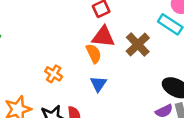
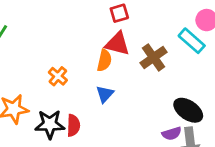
orange semicircle: (94, 54) -> (104, 60), turned 30

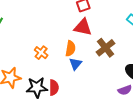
brown cross: (154, 57) -> (106, 48), moved
orange semicircle: (104, 60) -> (70, 48), moved

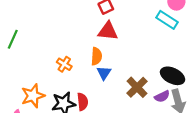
brown cross: (106, 48) -> (137, 87), moved

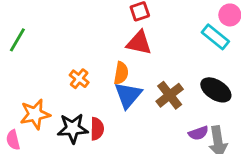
blue triangle: (104, 73) -> (128, 95), size x1.5
black ellipse: (172, 76) -> (216, 90), moved
brown cross: (137, 87) -> (170, 95), moved

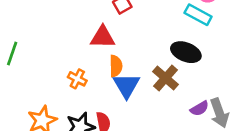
red triangle: (139, 43) -> (103, 37), moved
black ellipse: (216, 90) -> (186, 52), moved

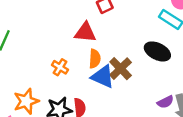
brown cross: (166, 78) -> (121, 69), moved
blue triangle: (126, 85) -> (103, 77), turned -40

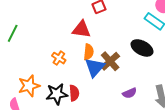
blue triangle: (103, 77) -> (95, 67), turned 45
purple semicircle: (165, 102) -> (130, 93), moved

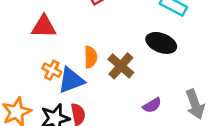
red triangle: (81, 29) -> (44, 27), moved
blue triangle: (95, 67) -> (71, 80), moved, turned 35

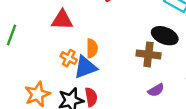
orange semicircle: (91, 57) -> (92, 48), moved
brown cross: (121, 66) -> (149, 54), moved, turned -35

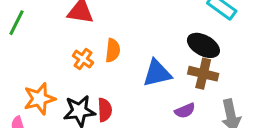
brown cross: (149, 54) -> (203, 74), moved
blue triangle: (85, 67) -> (157, 73), moved

